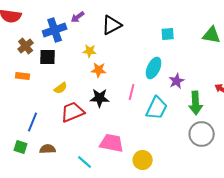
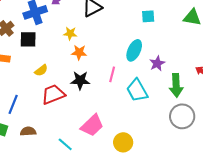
cyan trapezoid: (157, 108) -> (137, 90), turned 125
pink trapezoid: (112, 143) -> (92, 125), turned 125

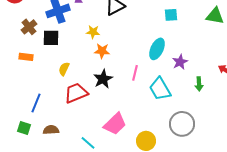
yellow semicircle: (41, 70) -> (64, 69), turned 152
black star: (80, 80) -> (103, 79), turned -30
green arrow: (176, 85) -> (199, 84), size x0.6
gray circle: (182, 116) -> (182, 124), moved

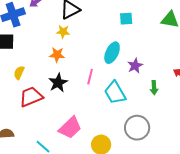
yellow star: (93, 32) -> (63, 32), moved

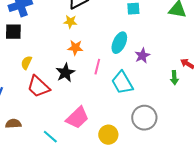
orange star: (57, 55) -> (75, 48), moved
green arrow: (154, 88) -> (174, 78), moved
red trapezoid: (31, 97) -> (38, 87), turned -115

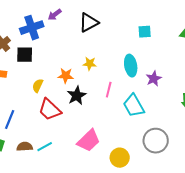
yellow star: (70, 22) -> (90, 64), moved
cyan ellipse: (119, 43) -> (131, 66), turned -35
orange star: (75, 48) -> (66, 76), moved
cyan line: (50, 137) -> (45, 147), moved, turned -70

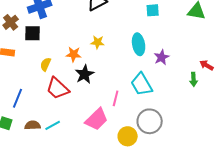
pink line: (109, 90) -> (116, 98), moved
gray circle: (156, 141) -> (150, 121), moved

